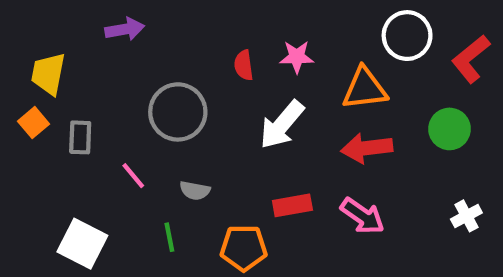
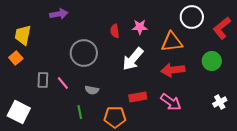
gray rectangle: (80, 137) -> (43, 80), moved
white square: (82, 244) -> (19, 112), moved

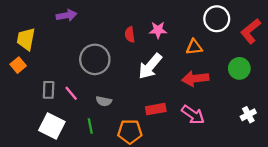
orange triangle: (172, 42) -> (194, 47), size x0.7
white square: (19, 112) -> (52, 126), moved

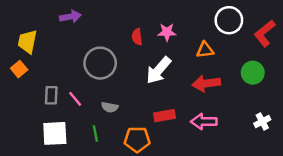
pink arrow: (193, 115) -> (204, 122), turned 145
white square: (52, 126) -> (55, 133), turned -30

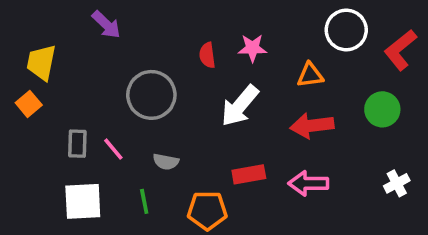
purple arrow: (70, 17) -> (106, 25), turned 54

